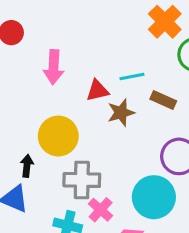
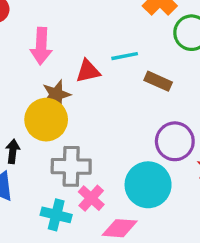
brown star: (121, 113) -> (56, 95), moved

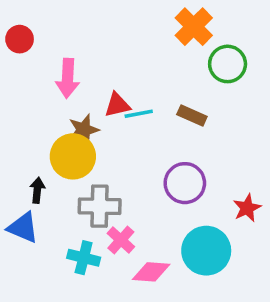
cyan line: (125, 56) -> (139, 114), moved
purple circle: (175, 141) -> (185, 183), moved
cyan circle: (148, 185) -> (206, 251), moved

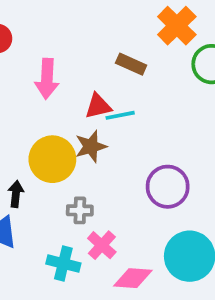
brown rectangle: (192, 116) -> (131, 64), moved
brown star: (84, 130) -> (91, 146), moved
gray cross: (100, 206) -> (80, 210), size x0.6

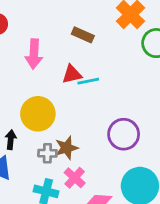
brown rectangle: (131, 64) -> (83, 35), moved
brown star: (91, 146) -> (66, 148), moved
gray cross: (80, 210) -> (47, 153), moved

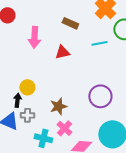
cyan line: (88, 81) -> (99, 43), moved
yellow circle: (38, 114) -> (27, 87), moved, size x0.6
gray cross: (47, 153) -> (27, 115), moved

